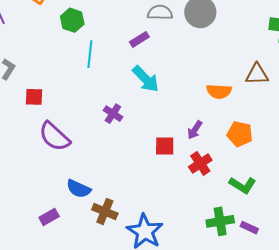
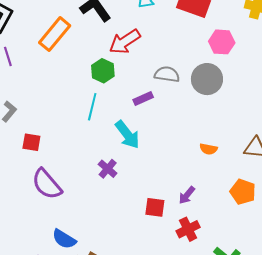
green hexagon: (72, 20) -> (103, 71), moved
cyan arrow: (146, 79) -> (127, 135), moved
orange semicircle: (219, 91) -> (208, 149), moved, size x0.7
orange pentagon: (240, 134) -> (243, 192), moved

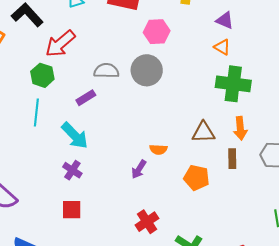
orange semicircle: (208, 149) -> (158, 149), moved
purple cross: (108, 169) -> (72, 170), moved
purple arrow: (187, 195) -> (139, 169), moved
red square: (155, 207) -> (72, 210), moved

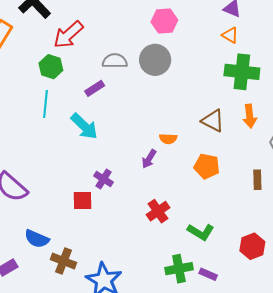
brown triangle: (203, 132) -> (213, 121), turned 30
brown rectangle: (232, 159) -> (257, 180), moved
purple cross: (72, 170) -> (104, 179), moved

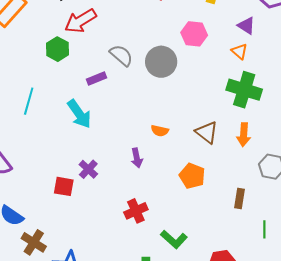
pink hexagon: (164, 21) -> (194, 34), moved
gray semicircle: (115, 61) -> (121, 55), turned 30
cyan line: (45, 104) -> (29, 101), moved
orange semicircle: (168, 139) -> (160, 131), moved
purple arrow: (149, 159) -> (137, 158), turned -54

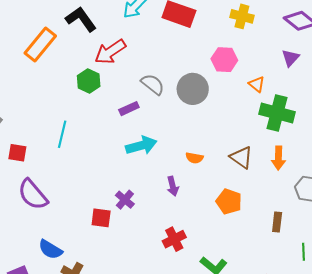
purple triangle: (246, 26) -> (290, 58), moved, turned 42
orange triangle: (240, 51) -> (257, 84), moved
cyan arrow: (79, 114) -> (141, 145), moved, turned -68

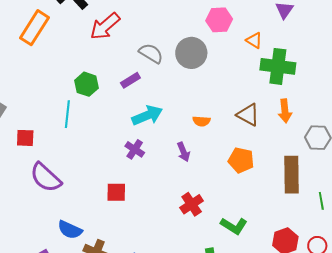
green hexagon: (89, 81) -> (87, 84), moved
purple cross: (125, 200) -> (135, 149), moved
brown rectangle: (277, 222) -> (291, 175), size x1.8

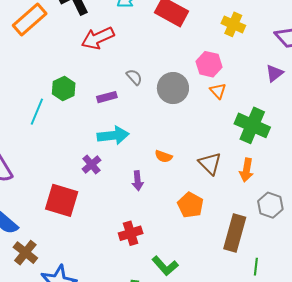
orange triangle: (254, 40) -> (218, 91), moved
gray semicircle: (151, 53) -> (134, 77), size x0.7
red square: (116, 192) -> (62, 200), size x1.6

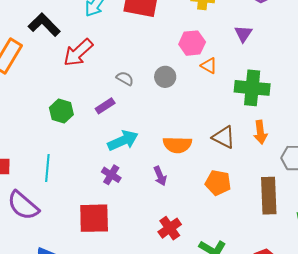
purple triangle: (274, 73) -> (243, 34), moved
gray circle: (173, 88) -> (165, 77), size x0.7
cyan line: (37, 112) -> (47, 168), moved
orange semicircle: (164, 156) -> (177, 145), size x1.6

